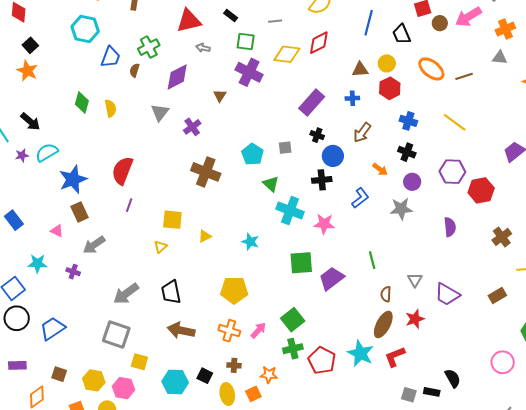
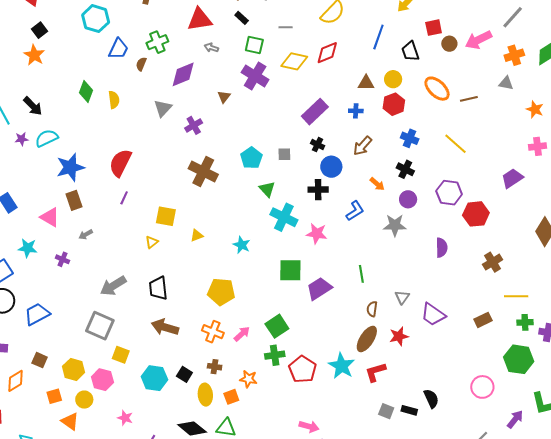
pink triangle: (57, 231) -> (50, 217), size x1.5
gray arrow: (94, 245) -> (86, 235), size x0.6

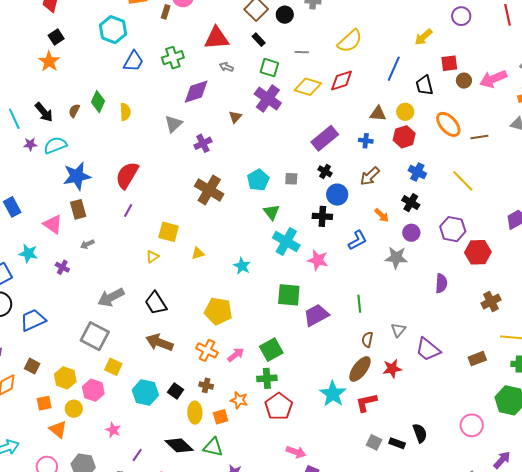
brown semicircle: (141, 64) -> (74, 111), moved
black trapezoid: (158, 288) -> (156, 303), turned -30
red pentagon: (303, 369) -> (279, 406), moved

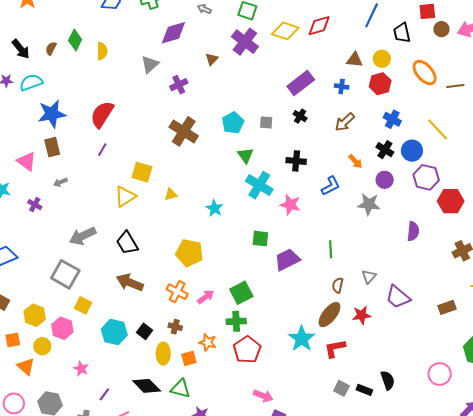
blue circle: (337, 195) -> (412, 151), moved
yellow triangle: (152, 257) -> (125, 196), size x1.6
green square: (289, 295) -> (260, 239), size x0.7

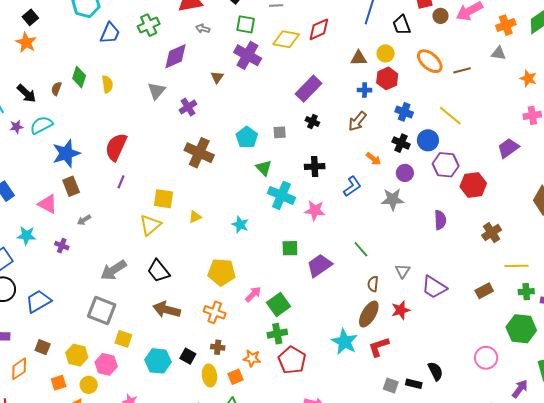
blue cross: (342, 86) -> (365, 90), moved
green line: (331, 249) -> (361, 249), turned -30
pink arrow: (206, 297) -> (253, 294), moved

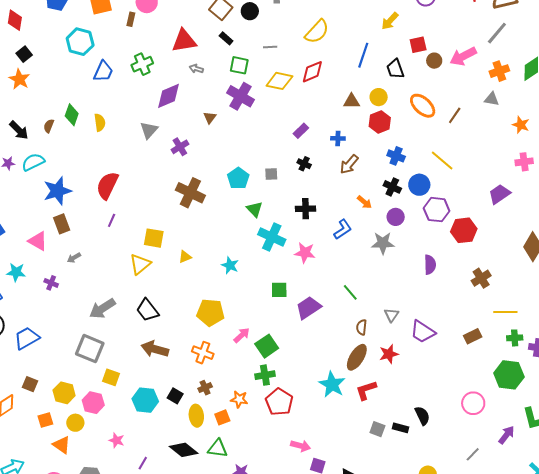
brown line: (462, 70) -> (455, 115), turned -42
purple rectangle: (308, 89) -> (301, 131), size x0.6
blue cross: (365, 90) -> (338, 138), moved
brown cross: (218, 347) -> (205, 388), turned -32

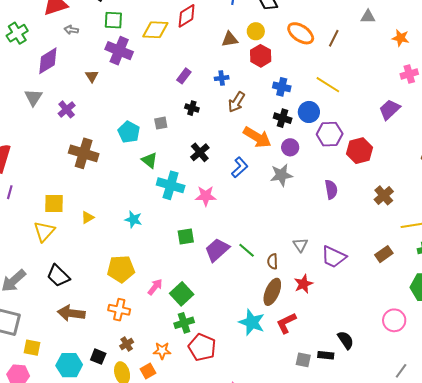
orange arrow: (364, 202) -> (257, 137), size x1.8
black cross: (306, 209) -> (200, 152), turned -30
green line: (350, 292) -> (247, 250), moved

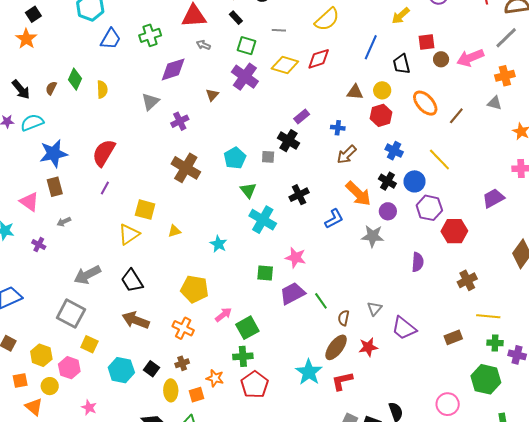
black cross: (192, 108) -> (289, 141), moved, size x1.5
pink star: (206, 196) -> (296, 258), moved

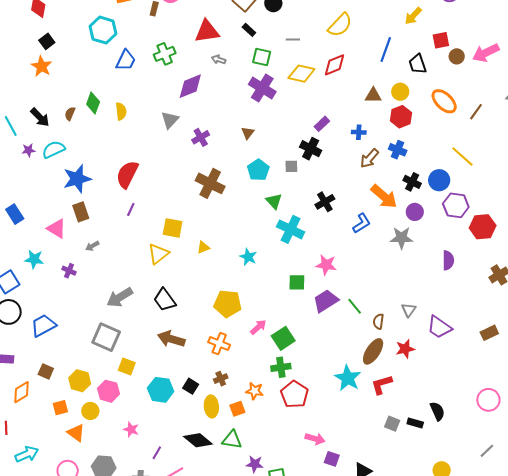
brown triangle: (212, 95) -> (248, 133), moved
blue cross: (394, 151) -> (398, 150), moved

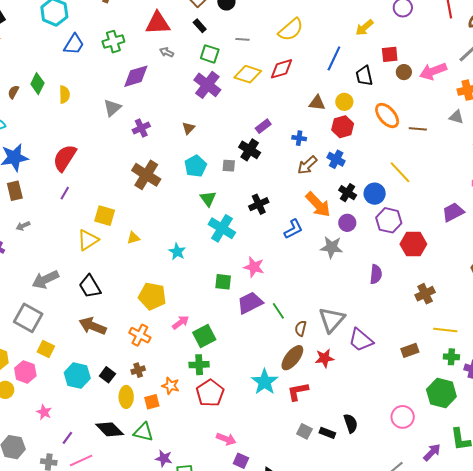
brown line: (476, 112) -> (418, 129), turned 54
gray triangle: (409, 310) -> (332, 320), size x1.8

